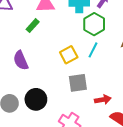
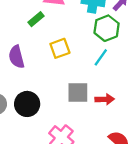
yellow square: (69, 55) -> (60, 48), moved
red arrow: (103, 100) -> (105, 99), moved

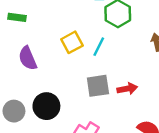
green rectangle: (36, 19) -> (17, 17), moved, turned 56
cyan line: (101, 57) -> (99, 47), moved

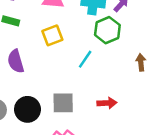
yellow square: (72, 42) -> (52, 35), moved
gray square: (98, 86) -> (63, 103), moved

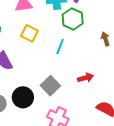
yellow square: (52, 35) -> (29, 33), turned -30
gray square: (63, 103) -> (50, 86), turned -30

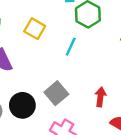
red arrow: (86, 78) -> (100, 97), moved, turned -70

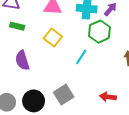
red arrow: (100, 97) -> (108, 97), moved, turned -98

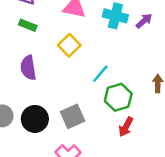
green hexagon: (99, 32) -> (118, 97), moved
red arrow: (108, 97) -> (126, 127), turned -77

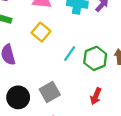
green hexagon: (118, 97) -> (95, 58), moved

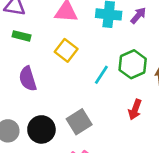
green hexagon: (95, 58) -> (133, 64), moved
red arrow: (96, 96) -> (135, 110), moved

